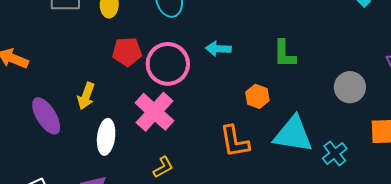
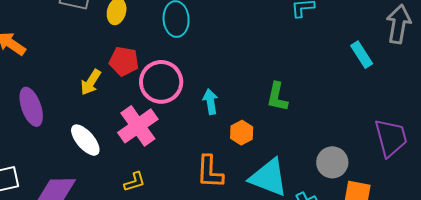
cyan arrow: (218, 49) -> (210, 102), moved, turned 65
gray circle: (350, 87) -> (332, 162), moved
yellow arrow: (86, 96) -> (91, 82), moved
white ellipse: (106, 137) -> (85, 140), turned -60

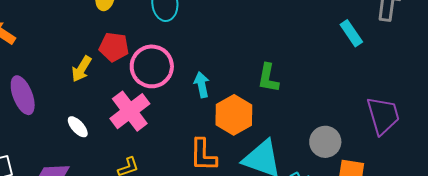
orange hexagon: (242, 133) -> (234, 115), size x1.6
white ellipse: (85, 140) -> (78, 127), size x0.7

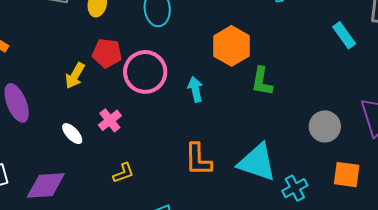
pink cross: (130, 111) -> (110, 120), moved, size x0.6
orange hexagon: (234, 115) -> (231, 46), moved
gray circle: (325, 142) -> (325, 126), moved

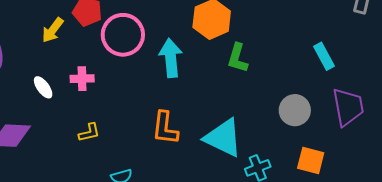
cyan rectangle: (344, 35) -> (324, 56), moved
cyan arrow: (195, 89) -> (171, 58), size x1.5
pink cross: (110, 120) -> (82, 79), turned 30

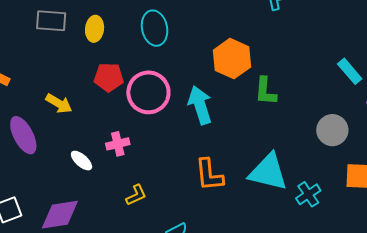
yellow arrow: (53, 30) -> (59, 104), moved, turned -84

